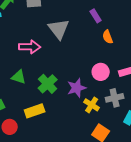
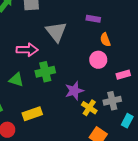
purple rectangle: (96, 16) -> (93, 19), turned -48
pink circle: (101, 72) -> (98, 60), moved
green cross: (48, 84) -> (45, 72), moved, turned 30

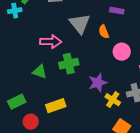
orange semicircle: (105, 40) -> (104, 32), moved

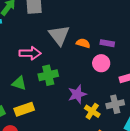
purple rectangle: (117, 11) -> (107, 43), moved
orange semicircle: (104, 32) -> (83, 43), turned 128
yellow rectangle: (56, 106) -> (24, 109), moved

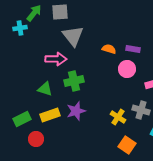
gray triangle: (59, 35) -> (73, 36), moved
purple star: (77, 94) -> (76, 111), moved
gray cross: (115, 104) -> (141, 110), turned 30

